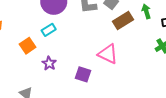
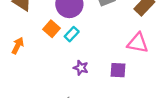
orange square: (28, 46) -> (52, 29), moved

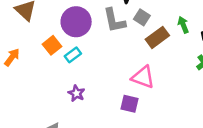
purple square: (118, 70) -> (129, 104), moved

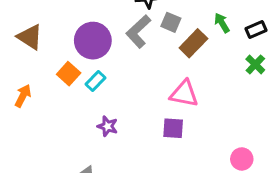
gray L-shape: (114, 20) -> (138, 31), turned 68

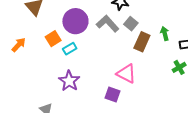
gray L-shape: (138, 31) -> (108, 24), turned 75
brown rectangle: (193, 43) -> (142, 42), turned -36
purple star: (107, 126) -> (69, 81), size x1.5

